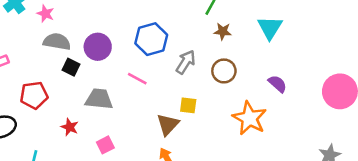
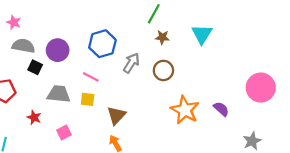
purple semicircle: (277, 84) -> (221, 109), moved
yellow square: (188, 105) -> (88, 99), moved

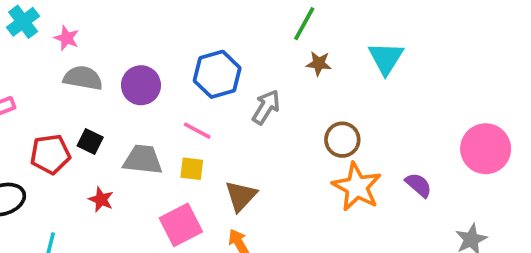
black square: (35, 67) -> (90, 141), moved
brown circle: (163, 70) -> (342, 140), moved
pink square: (64, 132) -> (181, 225), moved, size x1.6

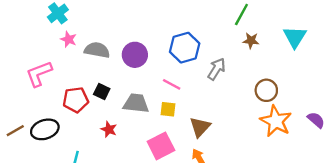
pink star: (67, 38) -> (69, 39), moved

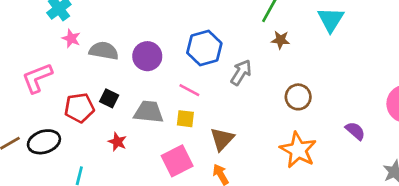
cyan triangle: (295, 37) -> (331, 19), moved
orange star: (276, 121) -> (298, 150), moved

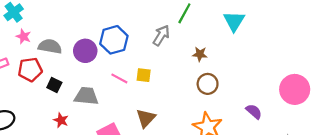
brown star: (280, 40) -> (200, 54), moved
blue hexagon: (204, 48) -> (114, 40), moved
gray arrow: (241, 72) -> (161, 35), moved
red pentagon: (79, 108) -> (30, 70), moved
yellow square: (185, 119) -> (144, 75), moved

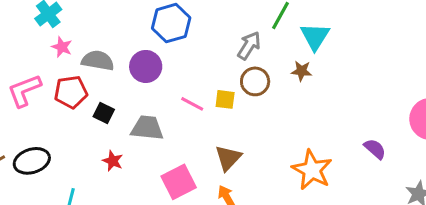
cyan triangle: (234, 21) -> (315, 37), moved
blue hexagon: (114, 40) -> (171, 23), moved
brown circle: (208, 84) -> (255, 81), moved

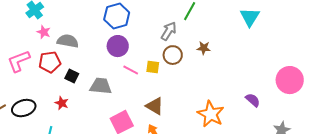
cyan triangle: (315, 37) -> (250, 17), moved
purple circle: (146, 66) -> (118, 46), moved
brown triangle: (228, 158) -> (155, 106), turned -42
red star: (113, 161) -> (62, 103), moved

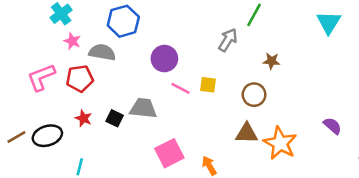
blue hexagon: (117, 16) -> (123, 21), moved
brown circle: (173, 55) -> (254, 95), moved
black square: (72, 76) -> (115, 118), moved
red star: (62, 103) -> (83, 118), moved
brown triangle: (155, 106) -> (247, 133), moved, turned -30

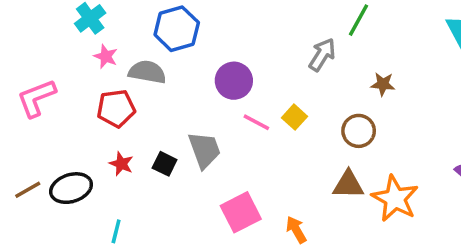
pink L-shape: (41, 77) -> (36, 98), moved
yellow square: (208, 85) -> (294, 117), turned 35
gray trapezoid: (143, 108) -> (204, 150), turned 64

